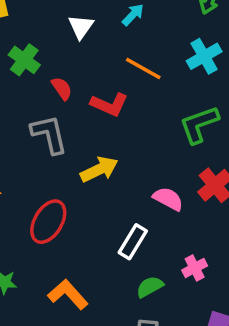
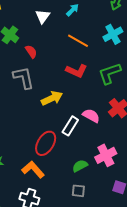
red L-shape: (109, 105) -> (76, 71), moved
red ellipse: (48, 222) -> (46, 143), moved
white rectangle: (133, 242) -> (70, 126), moved
pink cross: (195, 268) -> (106, 155), size x1.5

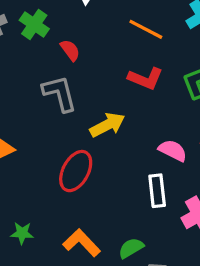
white rectangle: (70, 126) -> (157, 191), moved, turned -36
red ellipse: (46, 143) -> (76, 171), moved
green semicircle: (80, 166) -> (131, 248), moved

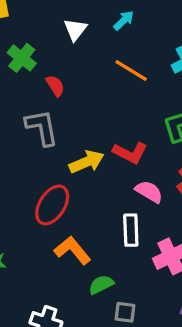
red L-shape: (146, 78) -> (130, 153), moved
orange L-shape: (82, 243) -> (73, 250), moved

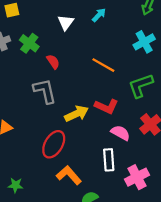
orange line: (131, 71) -> (103, 65), moved

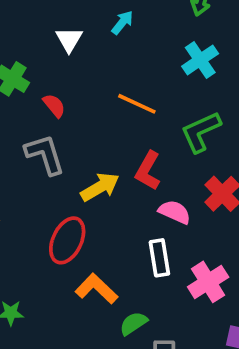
red L-shape: (106, 106) -> (148, 171), turned 100

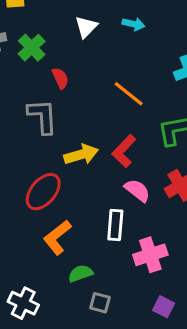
cyan arrow: (122, 22) -> (133, 24), turned 50
orange L-shape: (96, 289) -> (57, 237), turned -96

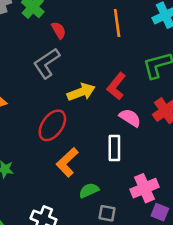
orange line: (129, 94) -> (117, 23), moved, turned 48
gray L-shape: (43, 116) -> (47, 63), turned -116
pink cross: (150, 255) -> (144, 188), moved

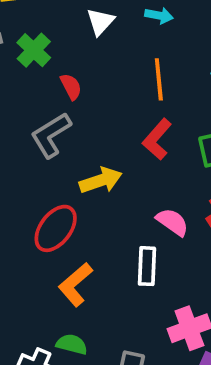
red L-shape: (116, 86) -> (157, 139), moved
green semicircle: (89, 190) -> (72, 344), moved, turned 36

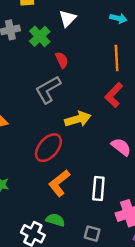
white triangle: (100, 22) -> (68, 18), moved
white rectangle: (147, 266) -> (98, 188), moved

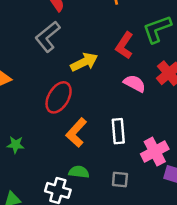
red L-shape: (114, 95) -> (124, 45), moved

